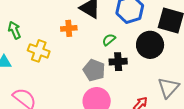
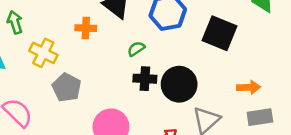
black circle: (150, 45) -> (179, 84), moved
gray pentagon: (94, 70) -> (67, 88), moved

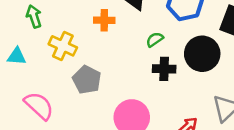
black circle: (179, 84) -> (202, 54), moved

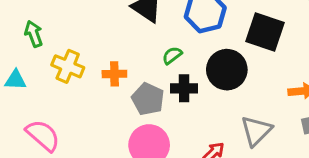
orange cross: (104, 20) -> (114, 74), moved
gray pentagon: (87, 80) -> (148, 99), moved

